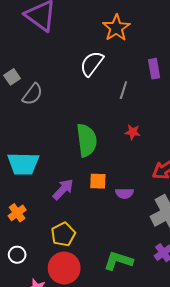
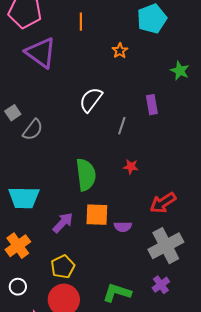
orange star: (116, 28) -> (120, 51), moved, size x0.6
orange square: (98, 181) -> (97, 215), size x1.4
orange cross: (17, 213) -> (18, 246), size x1.4

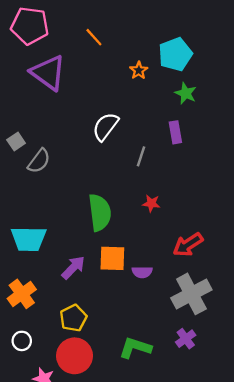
cyan pentagon: (152, 19) -> (175, 54), moved
orange line: (81, 22) -> (94, 37), turned -42
green star: (180, 71) -> (186, 93), moved

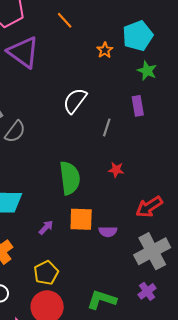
purple arrow: (73, 268) -> (46, 227), size x0.7

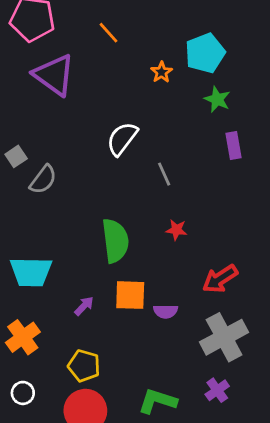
purple rectangle: (138, 106) -> (234, 146), moved
gray line: (107, 127) -> (164, 174), turned -42
yellow pentagon: (46, 273) -> (84, 366), turned -30

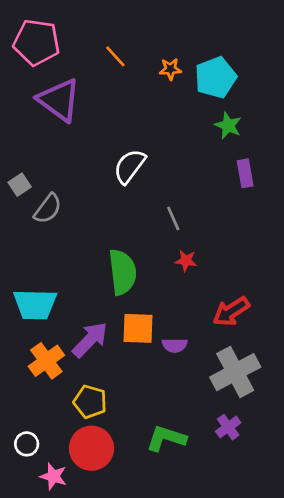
orange star: (161, 72) -> (170, 69), moved, turned 30
gray line: (164, 174) -> (173, 218), moved
purple arrow: (84, 306) -> (90, 340), size x1.8
orange cross: (23, 337) -> (46, 361), moved
white circle: (23, 393) -> (27, 444), moved

